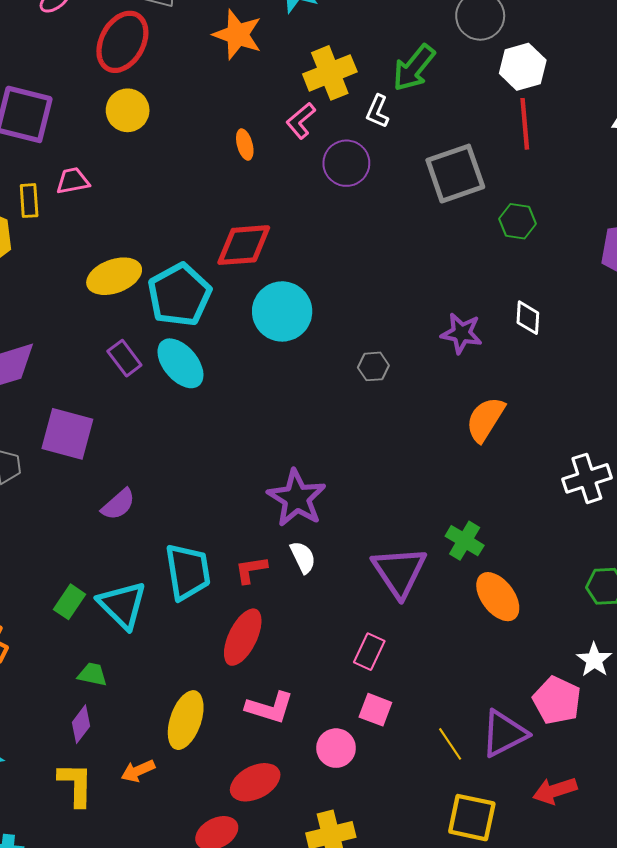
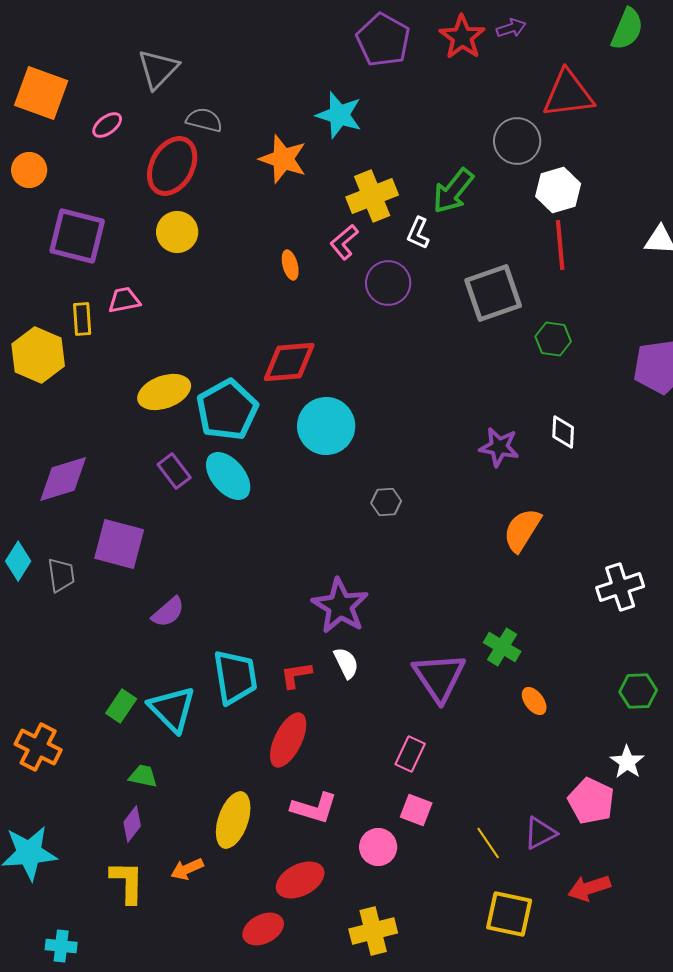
gray hexagon: (373, 366) -> (386, 502), moved
orange ellipse: (498, 597) -> (534, 701), size x0.6
purple triangle: (504, 734) -> (540, 833), size x0.7

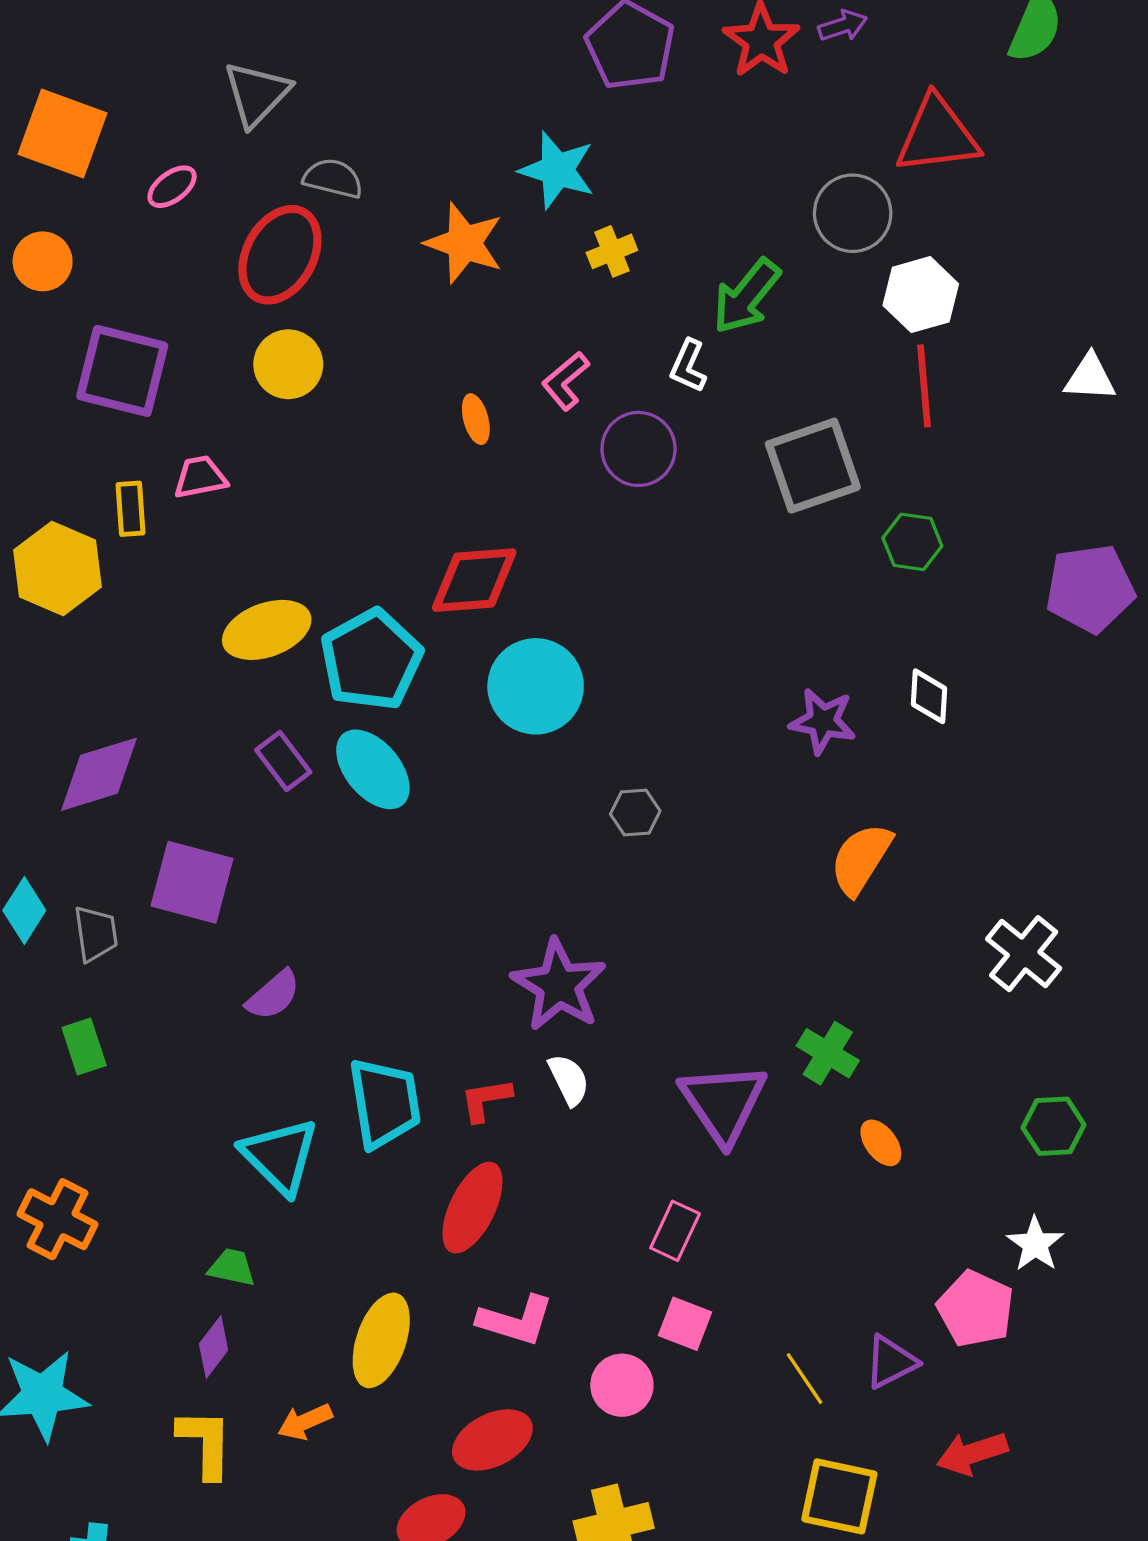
yellow cross: (372, 196) -> (612, 251), moved, size x0.6
white cross: (620, 587) -> (1024, 954), turned -33
green rectangle: (121, 706) -> (84, 1047), moved, turned -52

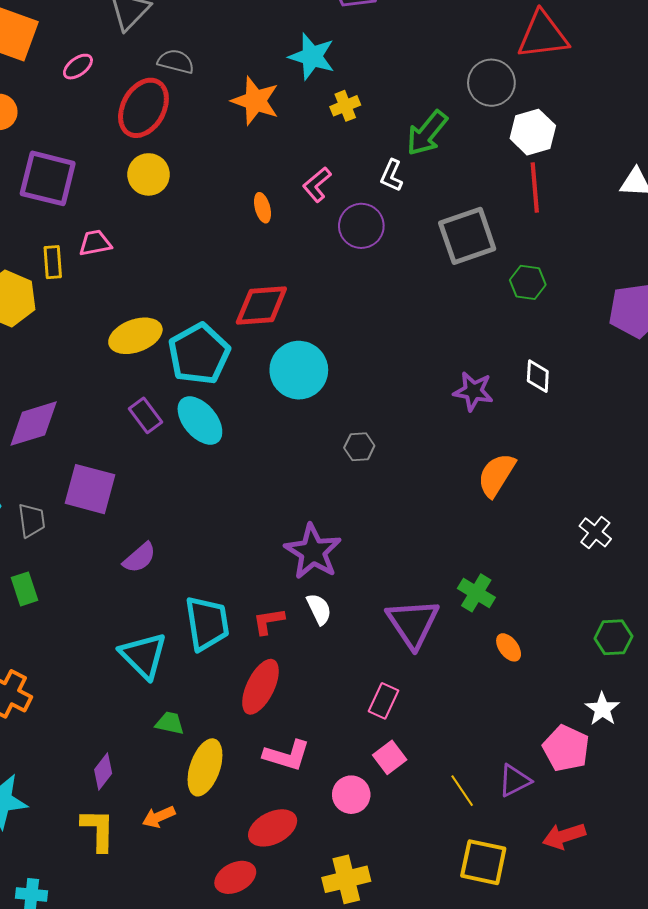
white cross: (1024, 954) -> (595, 532), size x0.7
green trapezoid: (232, 1267) -> (170, 723), moved
pink square: (685, 1324) -> (390, 757), turned 32

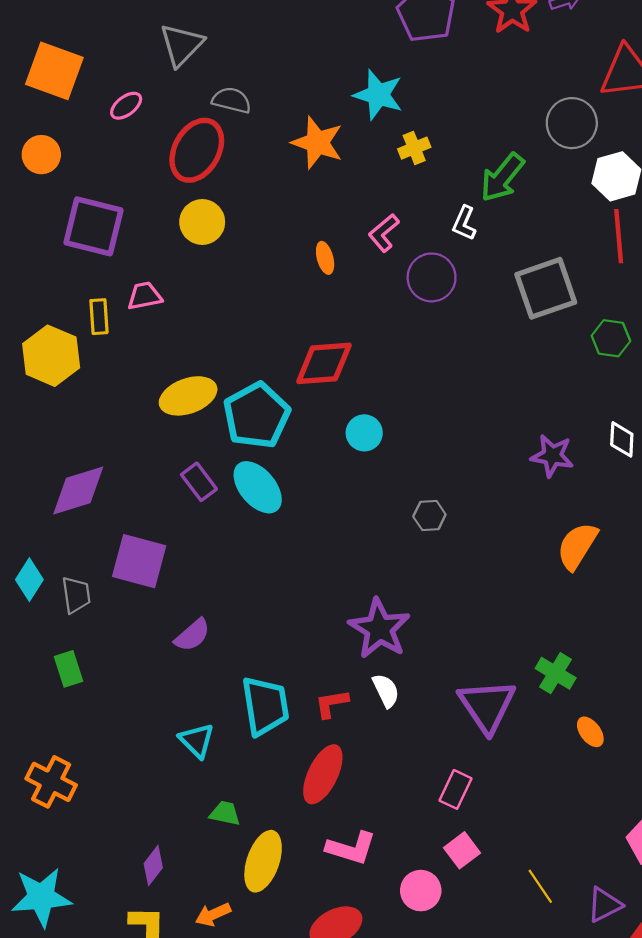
cyan circle: (299, 370) -> (364, 433), size x0.6
cyan triangle: (143, 655) -> (197, 741), size x0.7
purple triangle: (515, 781) -> (604, 905), moved

